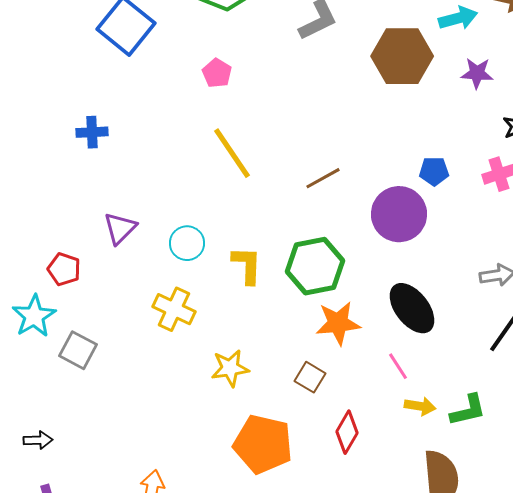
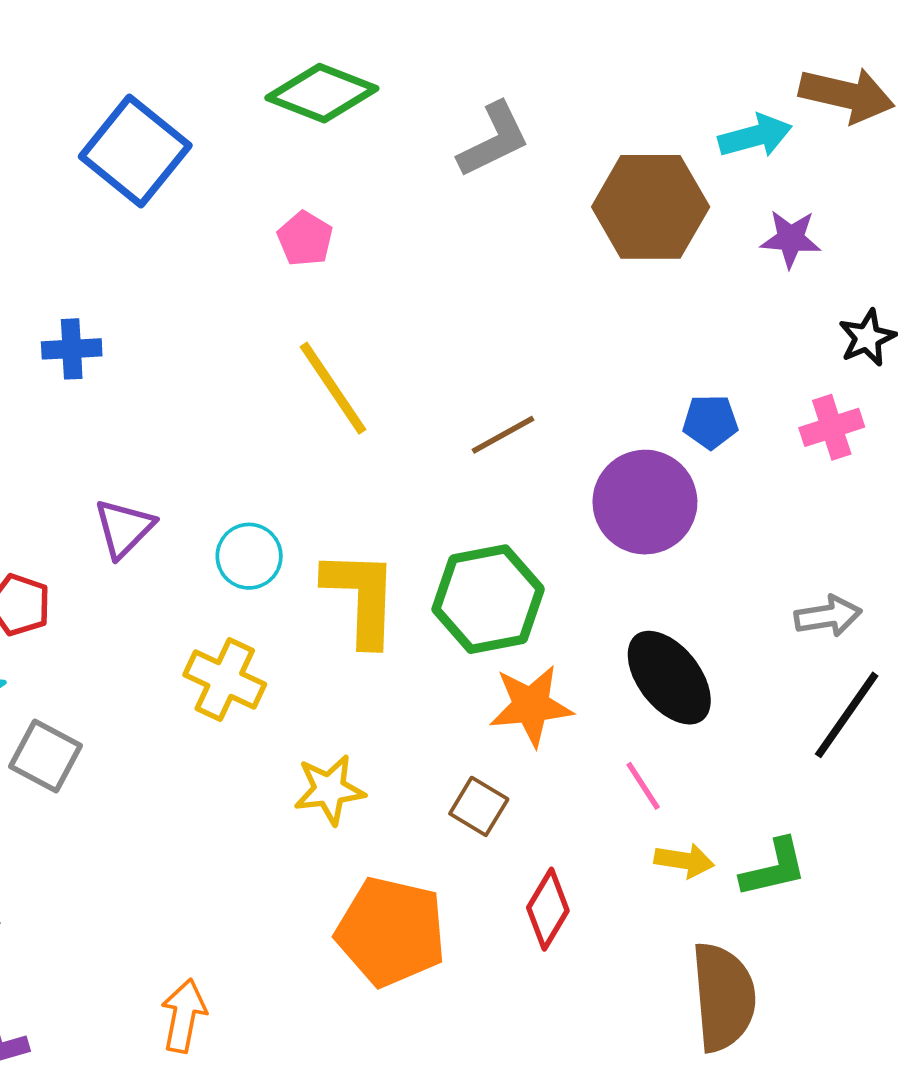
yellow L-shape: (247, 265) -> (361, 597), size x1.4

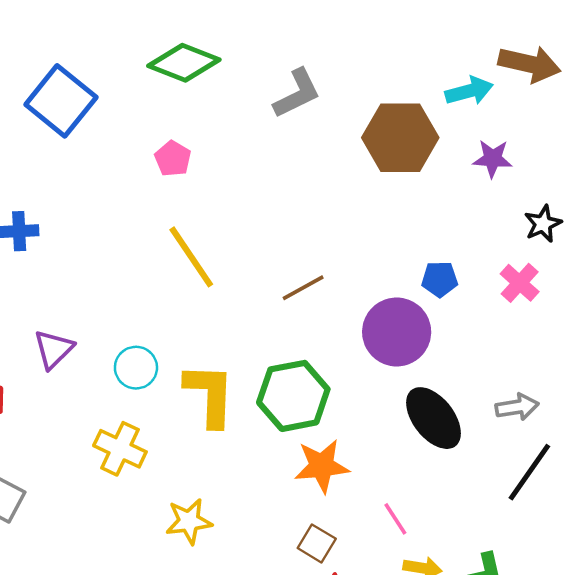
pink cross: (832, 427) -> (520, 283), turned -30
black ellipse: (669, 678) -> (434, 418), moved
brown square: (479, 806) -> (317, 543), moved

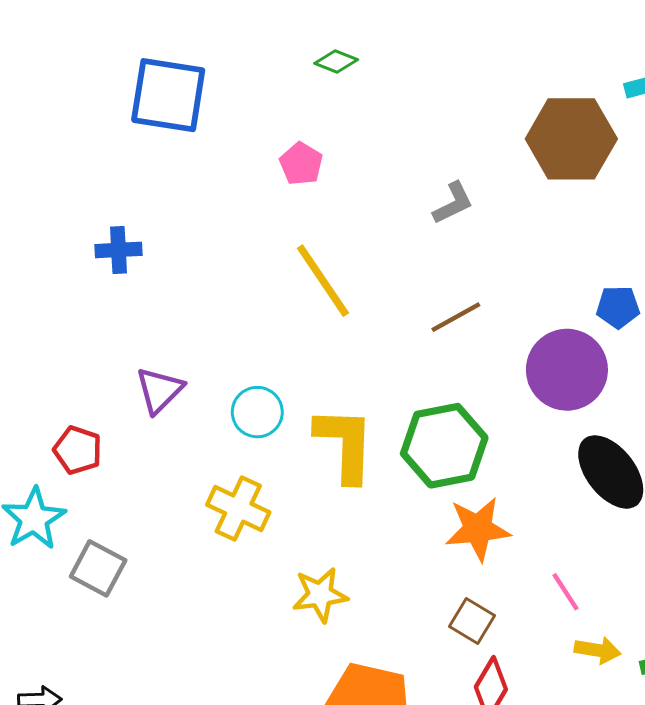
green diamond: (184, 63) -> (336, 62), moved, size x0.5
gray L-shape: (297, 93) -> (453, 203), moved, size x0.7
blue square: (61, 101) -> (168, 95), turned -30

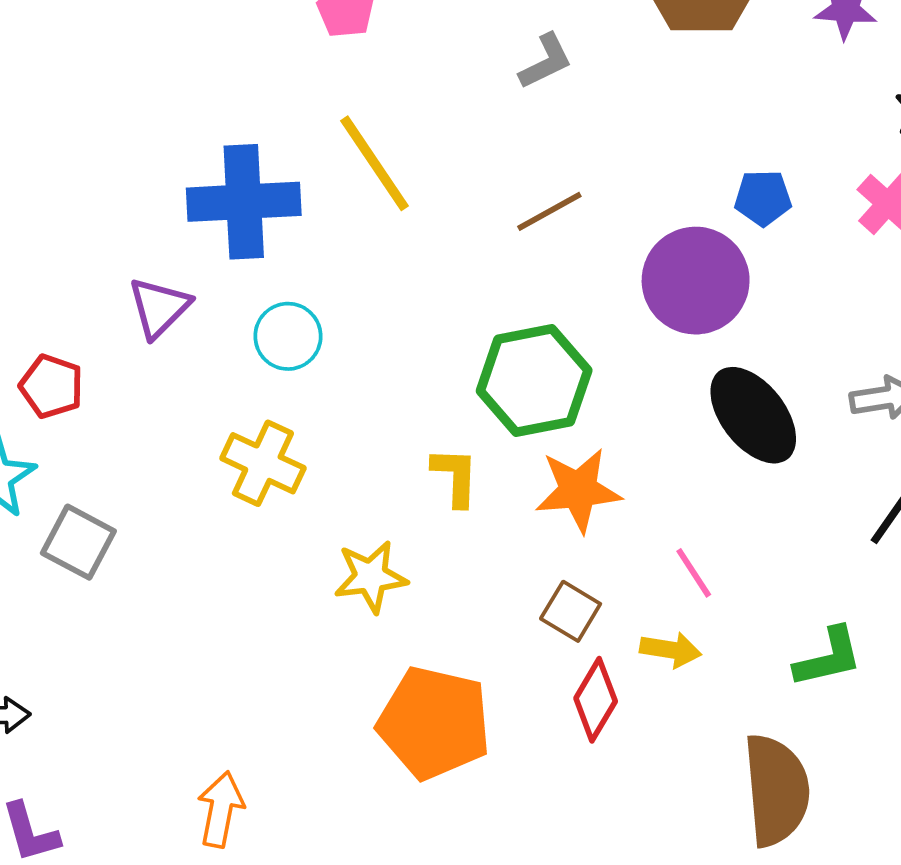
blue cross: (119, 250) -> (244, 202), moved, size x1.8
yellow L-shape: (345, 444) -> (455, 477), moved, size x0.6
yellow arrow: (598, 650) -> (671, 650), moved

